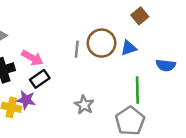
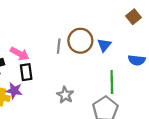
brown square: (140, 16) -> (134, 17), moved
blue triangle: (129, 48) -> (104, 45), turned -32
black rectangle: (40, 79) -> (26, 72), turned -63

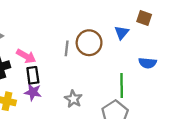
brown square: (134, 17) -> (144, 18), turned -32
blue triangle: (104, 45) -> (122, 33), moved
purple star: (14, 91) -> (33, 92), moved

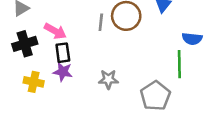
green line: (122, 85) -> (179, 64), moved
gray star: (73, 99) -> (108, 79), turned -30

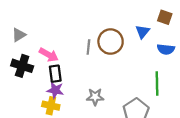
blue semicircle: (192, 39) -> (166, 49), moved
black cross: (25, 44) -> (22, 66), turned 35
yellow cross: (34, 82) -> (51, 106), moved

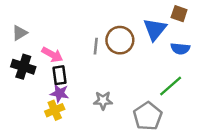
blue triangle: (143, 32) -> (155, 29), size x1.5
green line: (157, 84) -> (171, 86), turned 50
yellow cross: (51, 106) -> (55, 110), turned -35

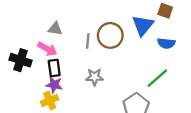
gray triangle: (20, 33) -> (55, 29), moved, turned 40
gray star: (103, 101) -> (95, 77), moved

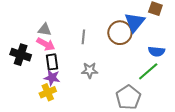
gray triangle: (55, 29) -> (45, 30), moved
brown circle: (110, 35) -> (120, 33), moved
blue semicircle: (166, 43) -> (157, 51), moved

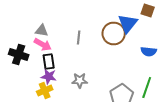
gray star: (90, 70) -> (80, 80), moved
green line: (148, 71) -> (147, 88), moved, turned -30

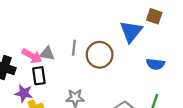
gray triangle: (42, 30) -> (47, 54), moved
brown circle: (114, 34) -> (100, 55), moved
purple star: (49, 76) -> (24, 93), moved

